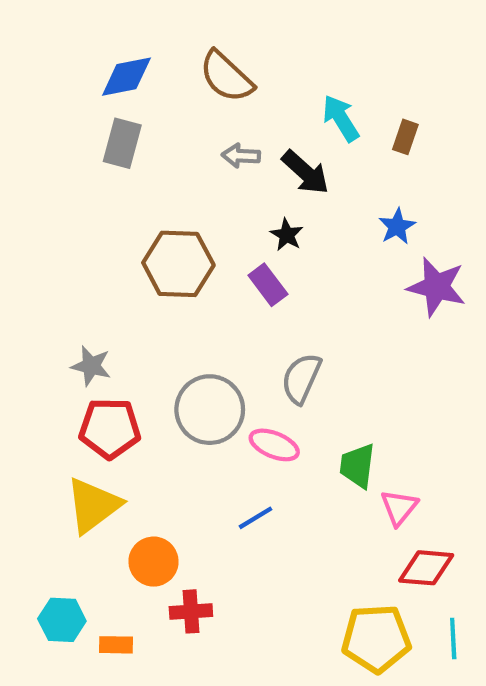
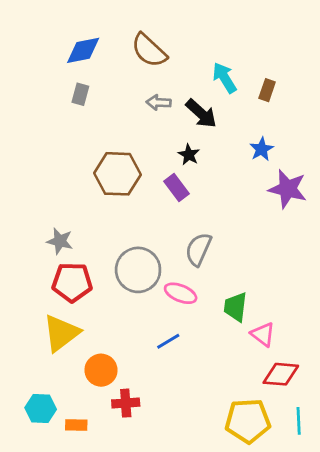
gray rectangle: (122, 143) -> (80, 94), size x0.7
pink triangle: (399, 507) -> (263, 334), turned -32

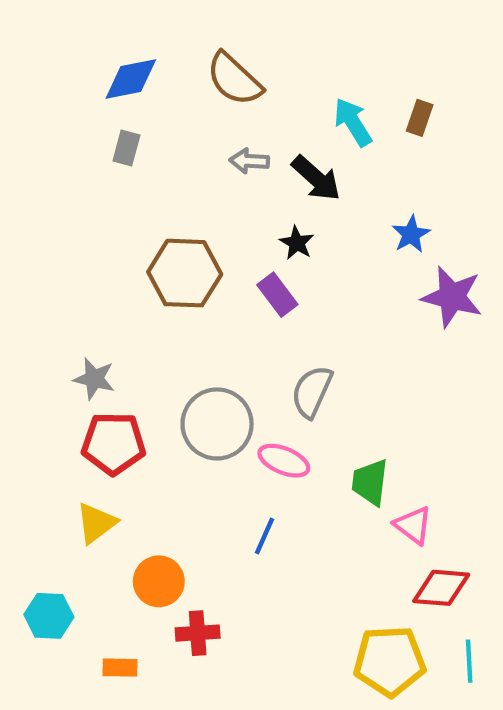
brown rectangle: (267, 90) -> (420, 118), moved
yellow triangle: (61, 333) -> (96, 523), size x0.7
blue line: (168, 341) -> (264, 536), turned -35
cyan hexagon: (41, 409) -> (49, 616), moved

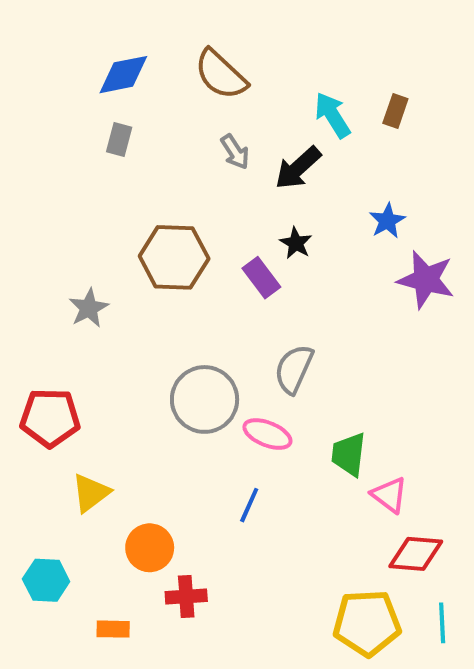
gray arrow: (249, 161) -> (235, 152), turned -126
black arrow: (316, 178) -> (298, 168), turned 96
black star: (297, 243) -> (296, 243), moved
gray star: (94, 379) -> (89, 308), moved, turned 30
red pentagon: (114, 443) -> (50, 418), moved

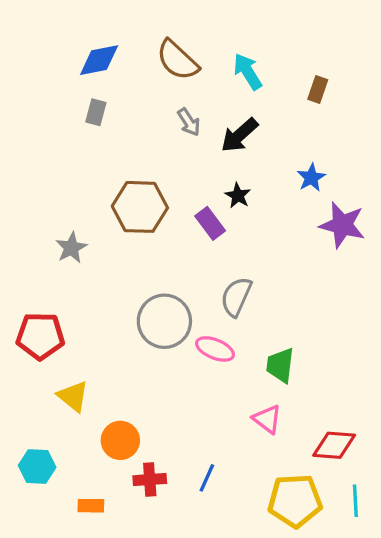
cyan arrow: (332, 115) -> (248, 72), moved
yellow triangle: (91, 493) -> (73, 396), turned -44
pink triangle: (389, 495) -> (267, 419), moved
blue line: (249, 505) -> (207, 478), moved

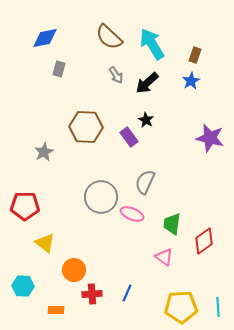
blue diamond: (99, 60) -> (45, 38), moved
cyan arrow: (248, 72) -> (152, 44), size x1.4
blue star: (311, 178) -> (191, 81), moved
red diamond: (334, 445) -> (204, 241), moved, turned -40

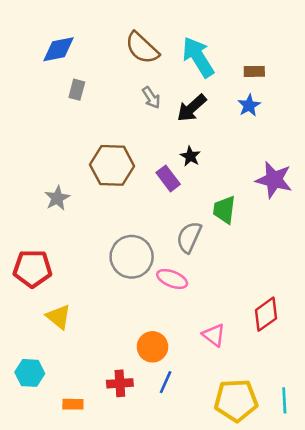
brown rectangle: (195, 55) -> (254, 71), turned 70
green trapezoid: (172, 224) -> (224, 210), moved
orange circle: (74, 270) -> (152, 347), moved

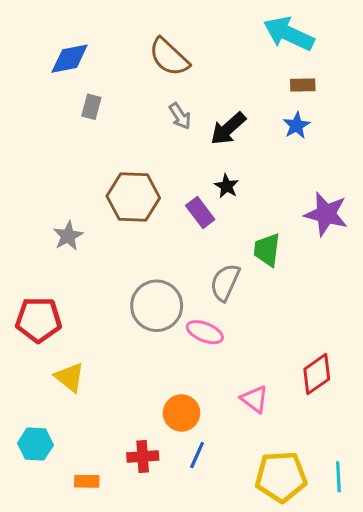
cyan arrow: (198, 57) -> (289, 34), moved, turned -33

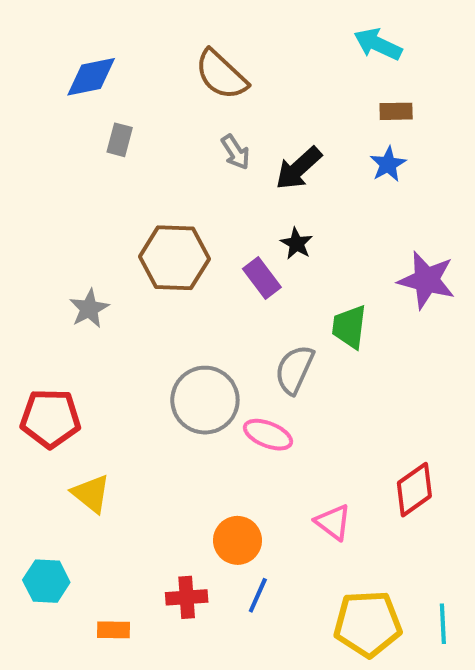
cyan arrow: (289, 34) -> (378, 44), size x0.7

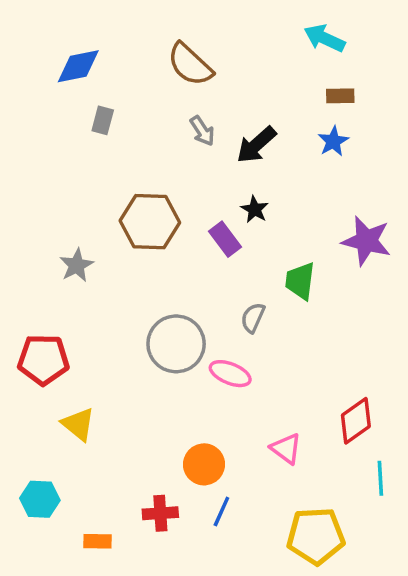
gray semicircle: (294, 370) -> (253, 318), size x0.7
cyan line: (443, 624) -> (380, 478), moved

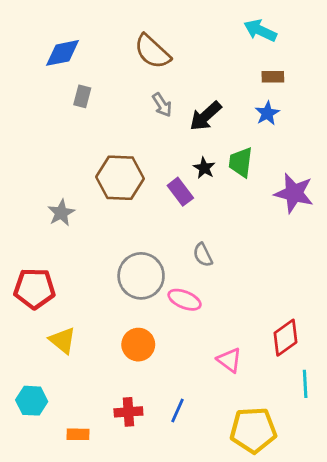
green trapezoid: (300, 281) -> (241, 162), moved
gray semicircle: (253, 318) -> (203, 255), turned -50
orange circle: (204, 464) -> (138, 345), moved

